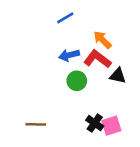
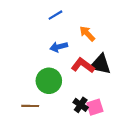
red L-shape: (97, 59) -> (83, 65), moved
black triangle: (118, 76) -> (100, 64), size x1.5
green circle: (77, 81) -> (49, 81), moved, size x1.5

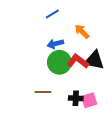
green circle: (49, 81) -> (59, 62), moved
black cross: (81, 105) -> (76, 98), turned -32
brown line: (30, 106) -> (43, 92), moved

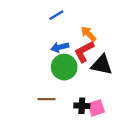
red L-shape: (78, 61) -> (84, 52), moved, turned -65

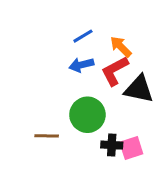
blue line: (56, 15) -> (83, 36), moved
green circle: (64, 67) -> (87, 115), moved
brown line: (46, 99) -> (47, 136), moved

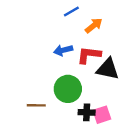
blue line: (83, 36) -> (71, 11), moved
orange arrow: (121, 47) -> (94, 26), moved, turned 96
red L-shape: (115, 71) -> (89, 55), turned 35

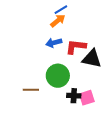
orange arrow: (94, 26) -> (58, 21), moved

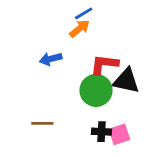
blue arrow: (54, 43) -> (51, 59), moved
green circle: (58, 76) -> (96, 90), moved

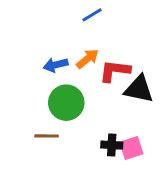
orange arrow: (80, 29) -> (87, 59), moved
green circle: (96, 90) -> (66, 103), moved

